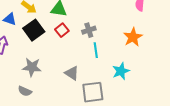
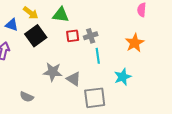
red square: (62, 30) -> (73, 36), moved, turned 32
gray star: (32, 67) -> (53, 72), moved

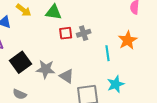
black square: (36, 36) -> (21, 62), moved
cyan line: (98, 56) -> (108, 53), moved
cyan star: (123, 77) -> (116, 84), moved

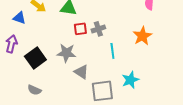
cyan line: (108, 53) -> (112, 51), moved
gray star: (46, 69) -> (66, 53), moved

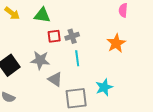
cyan line: (112, 51) -> (77, 58), moved

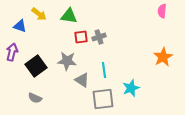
pink semicircle: (123, 10) -> (162, 11), moved
orange star: (116, 43) -> (163, 57), moved
cyan line: (77, 58) -> (104, 70), moved

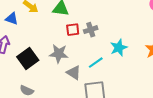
cyan line: (104, 70) -> (96, 63), turned 63
cyan star: (131, 88) -> (119, 48), moved

